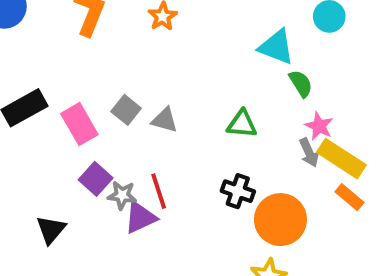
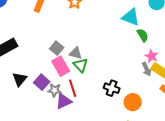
pink rectangle: (79, 124) -> (61, 66), moved
green triangle: (242, 124) -> (81, 65), moved, turned 42
orange circle: (280, 220) -> (133, 102), size x0.7
black triangle: (51, 230) -> (20, 79), moved

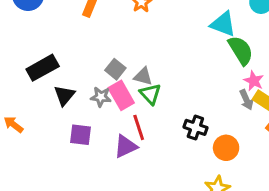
green semicircle: (143, 35) -> (241, 50), size x1.5
black triangle: (20, 79) -> (64, 95), moved
purple square: (42, 82) -> (80, 135), moved, turned -35
gray star: (55, 90) -> (101, 97), moved

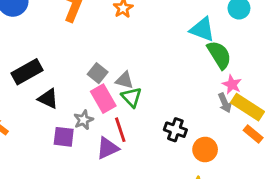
black triangle: (64, 95) -> (48, 99), turned -45
gray star: (101, 97) -> (83, 120), moved, turned -30

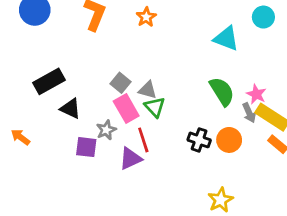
green semicircle: (219, 55) -> (222, 91), moved
orange circle: (205, 150) -> (229, 140), moved

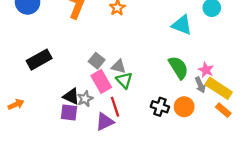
black triangle: (70, 109) -> (71, 96), moved
orange arrow: (20, 137) -> (16, 104), turned 119

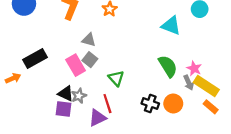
gray triangle: (118, 66) -> (89, 40), moved
pink rectangle: (101, 81) -> (76, 65), moved
orange arrow: (16, 104) -> (13, 78), moved

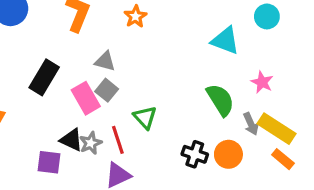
black rectangle: (35, 59) -> (44, 77), moved, turned -30
pink star: (194, 68) -> (262, 82), moved
red line: (107, 104) -> (118, 140), moved
purple square: (63, 109) -> (49, 162), moved

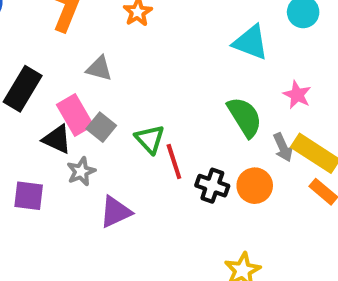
gray square: (107, 90) -> (101, 127), moved
black triangle: (71, 140) -> (57, 139), moved
red line: (118, 140) -> (174, 161), moved

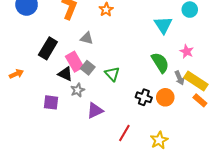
cyan triangle: (251, 42) -> (163, 25), turned 36
red line: (174, 161) -> (124, 133), moved, turned 48

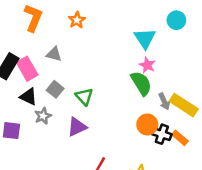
pink star: (187, 51) -> (147, 65), moved
pink rectangle: (74, 62) -> (27, 69), moved
black cross: (144, 97) -> (162, 134), moved
orange rectangle: (200, 100) -> (180, 138), moved
purple triangle: (95, 111) -> (77, 127), moved

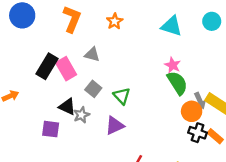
cyan triangle: (145, 38) -> (171, 26), moved, turned -40
pink star: (147, 65) -> (173, 65), moved
black triangle: (28, 97) -> (67, 107), moved
orange circle: (147, 124) -> (192, 111), moved

